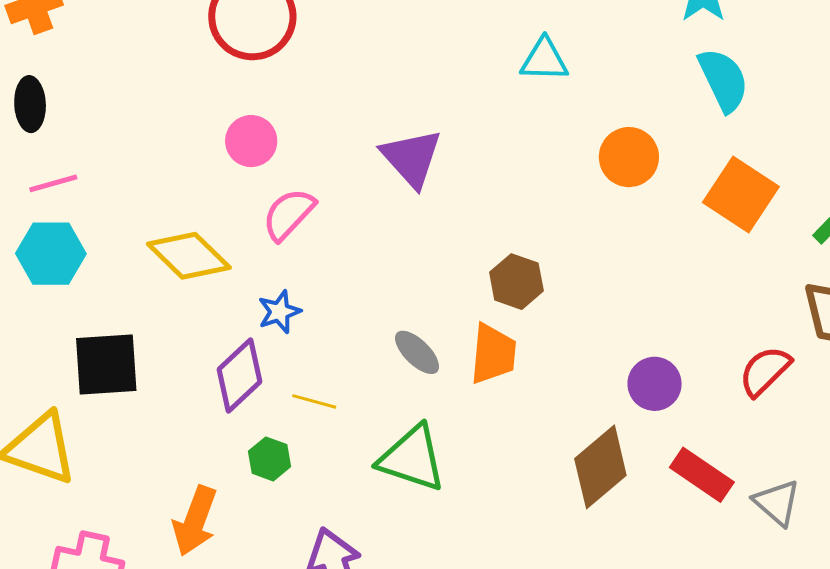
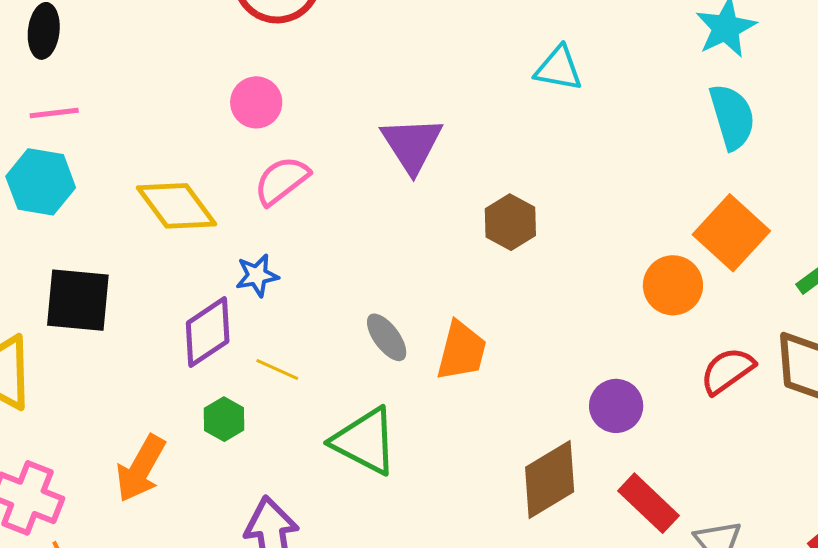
orange circle: (629, 157) -> (673, 285), moved
brown hexagon: (516, 282) -> (510, 222), moved
red semicircle: (765, 371) -> (727, 371), moved

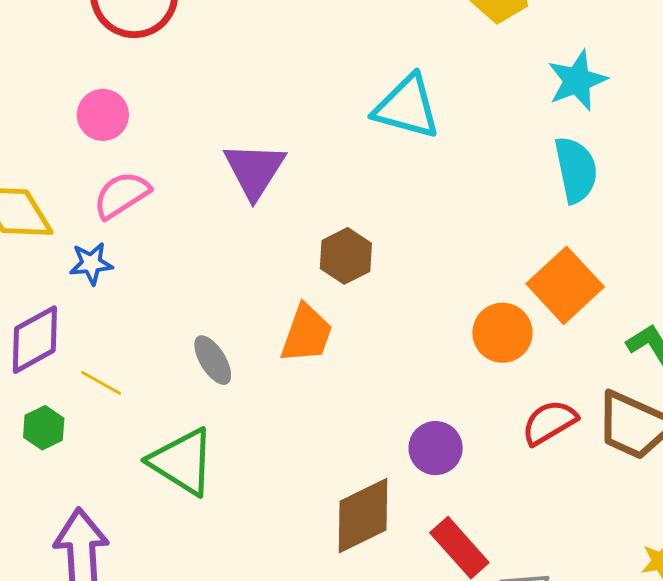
cyan triangle: (558, 69) -> (407, 107), size x1.4
blue star: (257, 275) -> (91, 263), moved
orange trapezoid: (461, 351) -> (307, 334), moved

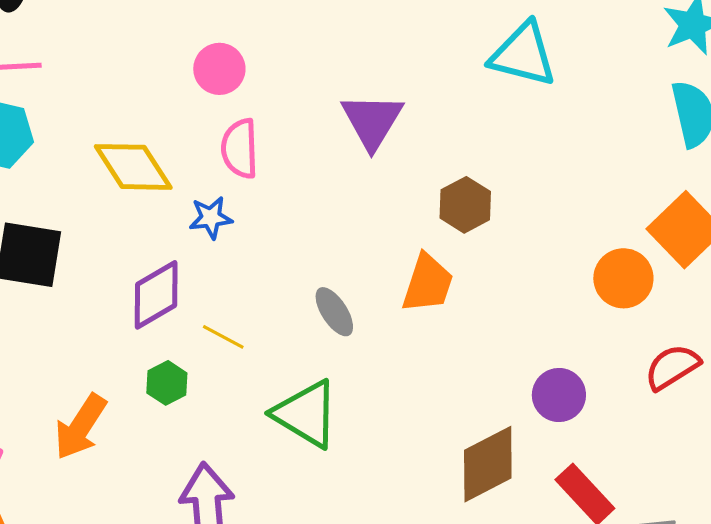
pink semicircle: (122, 195) -> (240, 149), turned -58

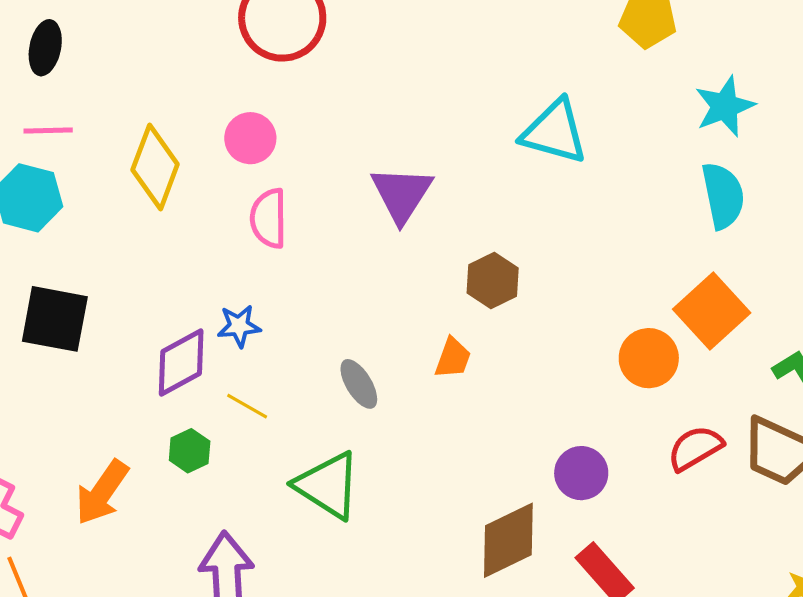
yellow diamond: (133, 167) -> (155, 167), moved, turned 52
blue star: (211, 218) -> (239, 326), moved
orange trapezoid: (428, 283) -> (453, 358), size x0.7

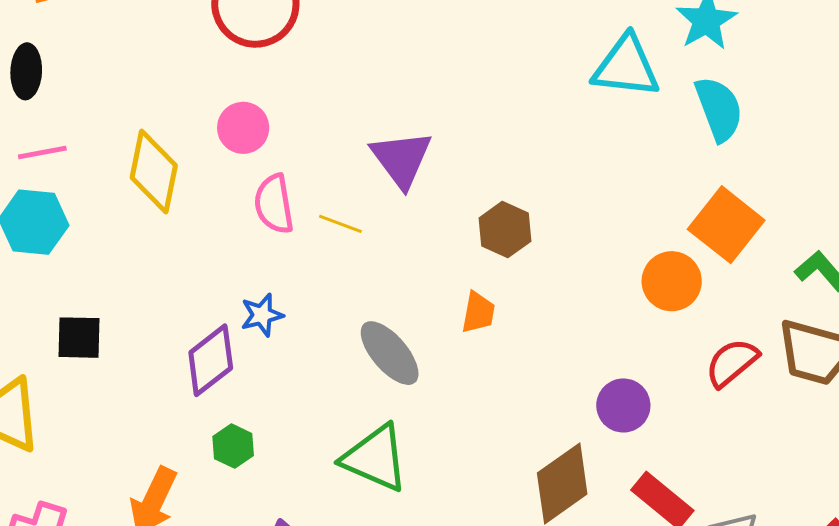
cyan triangle: (554, 132) -> (626, 67), moved
black square: (55, 319) -> (79, 338), size x0.7
gray ellipse: (359, 384) -> (390, 353), size x1.4
yellow line: (247, 406) -> (340, 224), moved

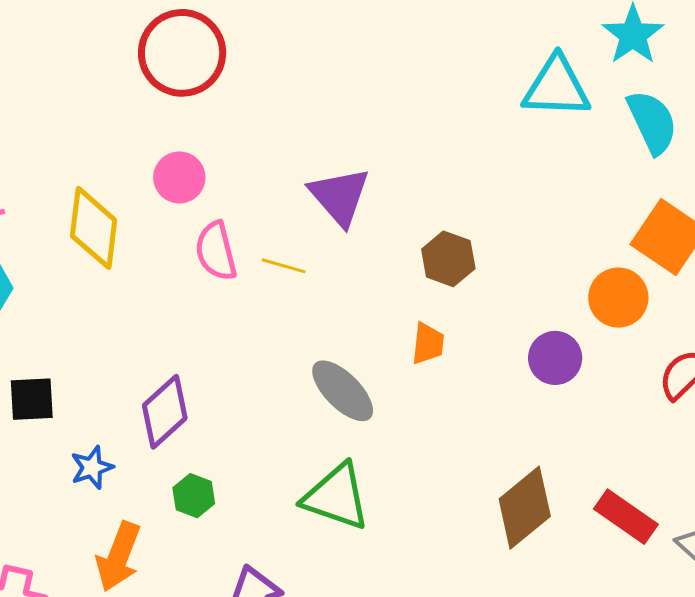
blue star: (262, 315) -> (92, 467), moved
purple circle: (623, 405) -> (555, 358), moved

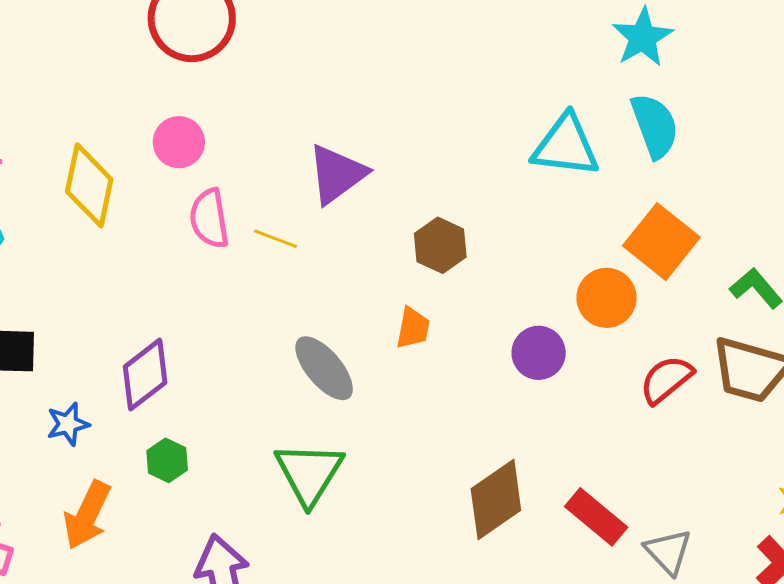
cyan triangle: (556, 87) -> (566, 146), moved
purple triangle: (340, 196) -> (337, 174), turned 30
green triangle: (336, 497) -> (309, 473), turned 38

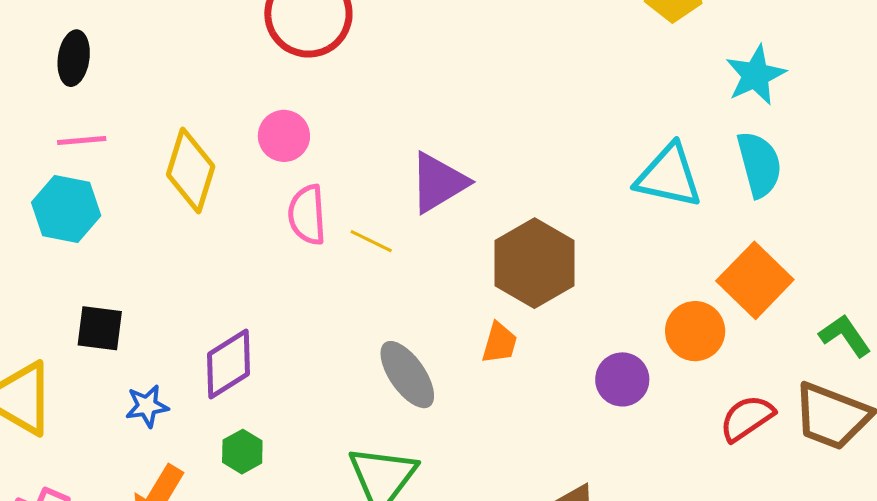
brown hexagon: (440, 245) -> (534, 263), size x1.6

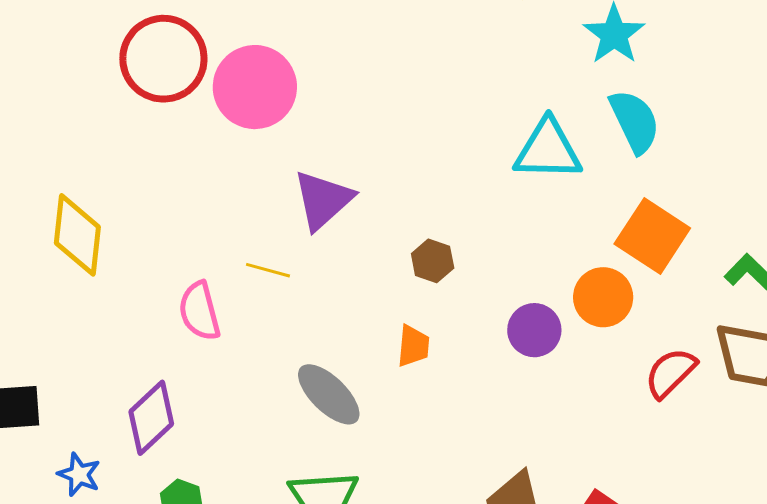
pink circle: (284, 136) -> (255, 87), moved, size x1.6
pink semicircle: (307, 215) -> (200, 311), moved
brown hexagon: (534, 263) -> (433, 261), size x0.5
purple circle: (622, 379) -> (534, 330), moved
blue star: (147, 406) -> (79, 474), turned -30

